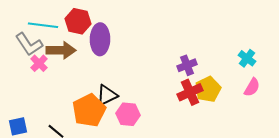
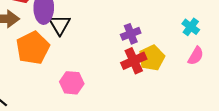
black triangle: (107, 95) -> (60, 25), moved, turned -35
orange pentagon: (89, 110) -> (33, 48), moved

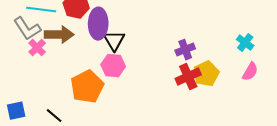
orange pentagon: (33, 48) -> (87, 87), moved
pink hexagon: (72, 83) -> (113, 66), moved

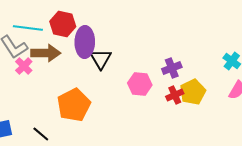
pink hexagon: (113, 66) -> (140, 84), moved
red cross: (188, 77) -> (175, 95), size x0.7

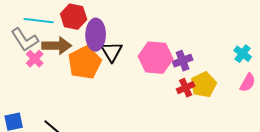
pink hexagon: (140, 84) -> (156, 58), moved, size x1.4
orange pentagon: (74, 105) -> (85, 63), moved

